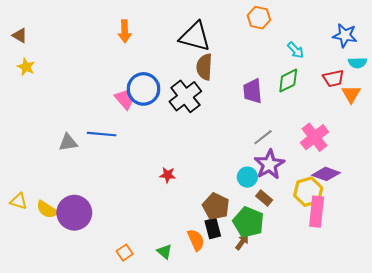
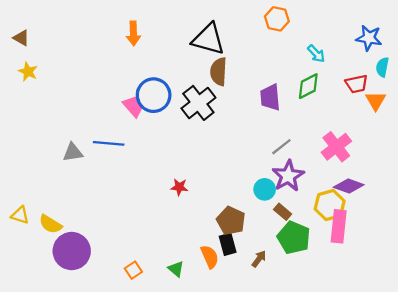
cyan semicircle: (357, 63) -> (382, 67), turned 102
purple circle: (74, 213) -> (72, 251), moved
green pentagon: (248, 222) -> (294, 238), moved

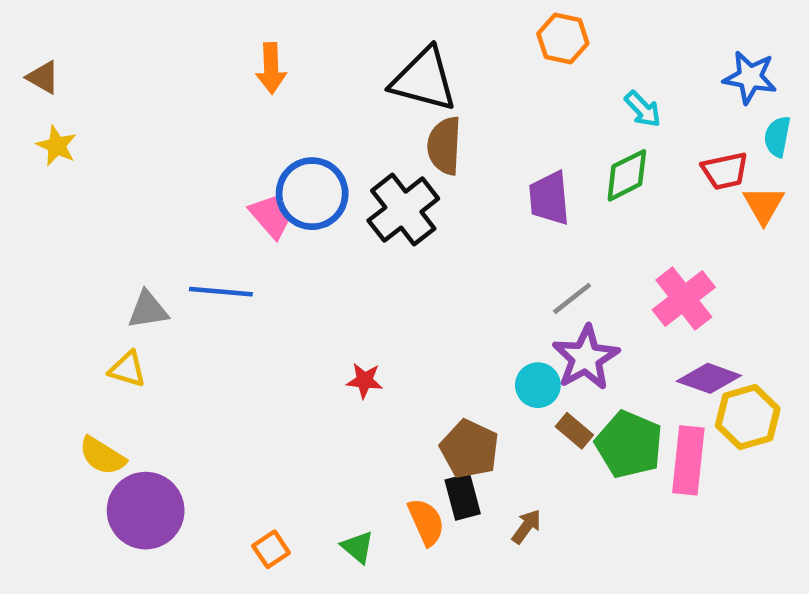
yellow hexagon: (330, 205) -> (748, 417), moved
yellow triangle: (20, 215) -> (127, 369), moved
green pentagon: (294, 238) -> (629, 444), moved

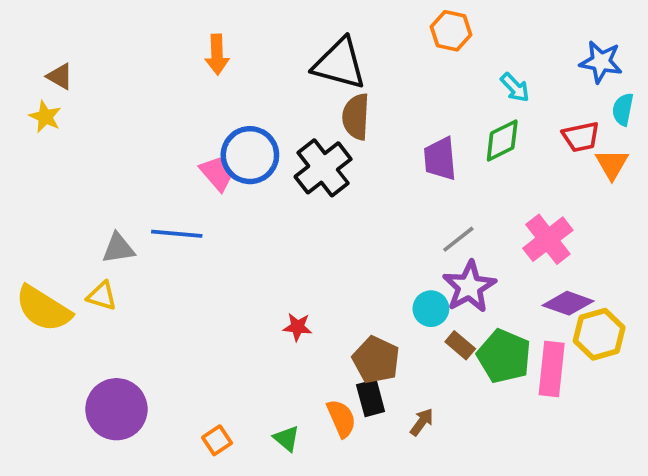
brown triangle: (43, 77) -> (60, 76), moved
red star: (365, 381) -> (297, 327), moved
yellow semicircle: (102, 456) -> (43, 309), moved, size x1.5

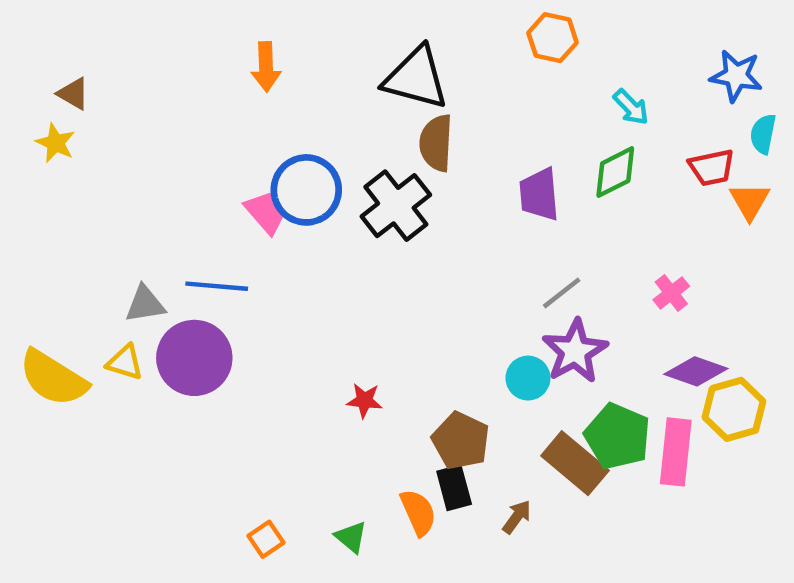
pink cross: (548, 239) -> (671, 293), size x0.6
brown rectangle: (460, 345) -> (575, 463), moved, size x1.8
purple circle: (116, 409) -> (194, 358), moved

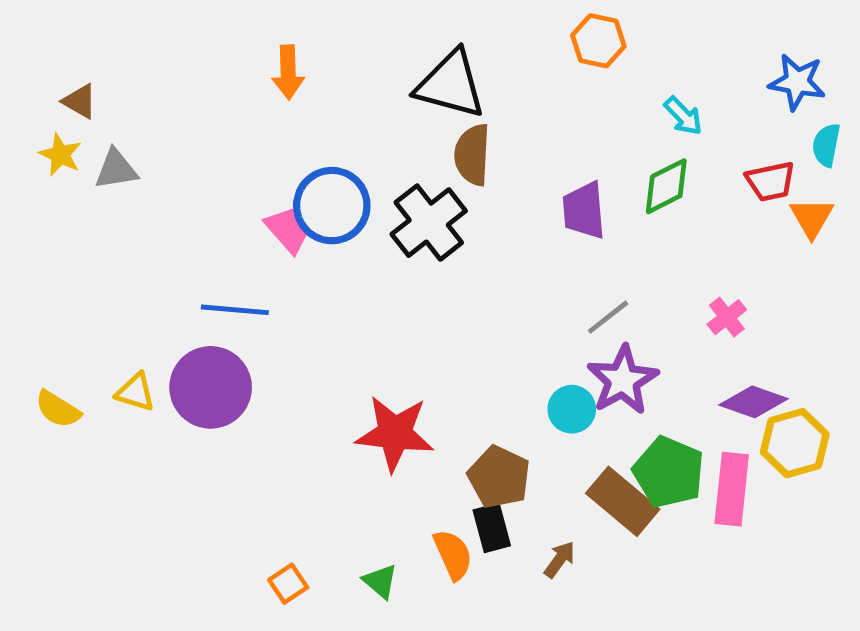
gray triangle: (145, 304) -> (116, 169), moved
yellow semicircle: (53, 378) -> (58, 409), size x0.6
red star: (364, 400) -> (395, 433), size x2.0

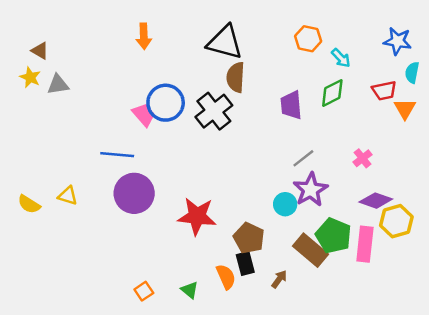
orange hexagon: (598, 41) -> (308, 39), moved
purple circle: (211, 387) -> (134, 193), moved

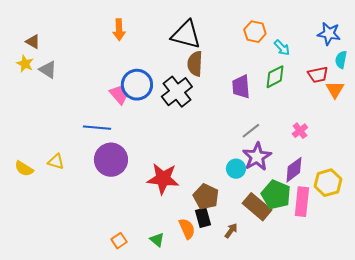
gray triangle: (58, 85) -> (48, 70), turned 42
purple diamond: (376, 201) -> (294, 170), moved, turned -56

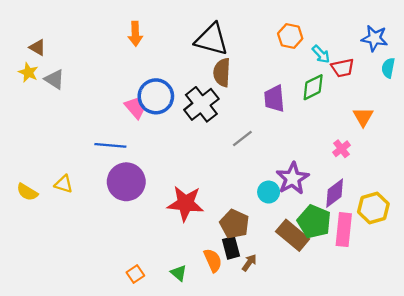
red trapezoid: (318, 75) -> (343, 68), moved
orange triangle: (335, 90) -> (363, 117), moved
gray line: (251, 131) -> (242, 138), moved
brown arrow: (231, 231) -> (249, 263), moved

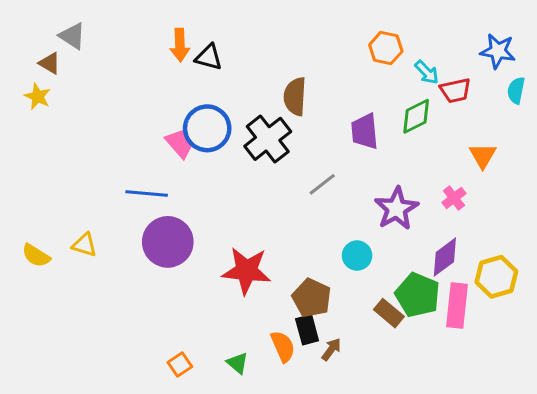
black triangle: (212, 39) -> (209, 57), moved, size x0.6
gray triangle: (55, 79) -> (72, 36), moved
purple star: (293, 178) -> (396, 209), moved
brown rectangle: (293, 235) -> (389, 313), size x0.7

